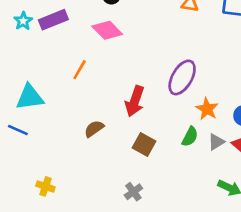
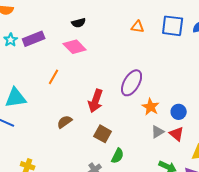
green semicircle: (190, 137) -> (118, 156), moved

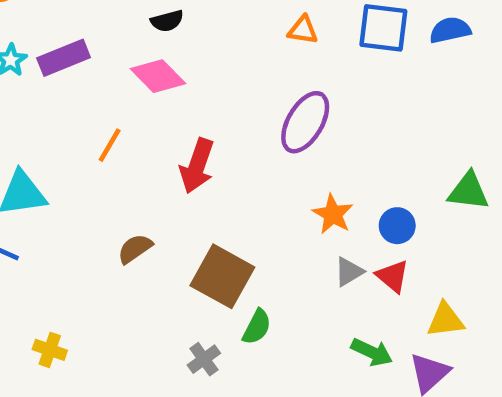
purple ellipse: (132, 83) -> (305, 122), moved
red arrow: (96, 101) -> (197, 166), moved
brown square: (103, 134) -> (222, 276), size x1.5

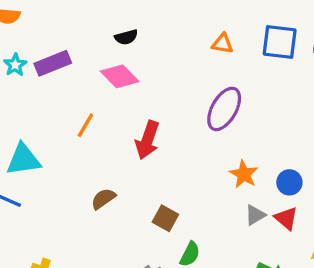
brown square: (222, 276) -> (165, 218), size x0.6

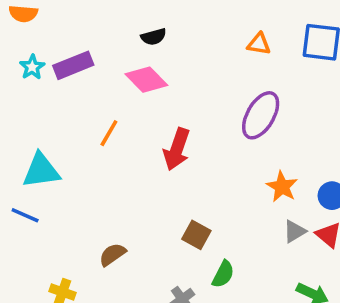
brown semicircle: (103, 199) -> (112, 255), moved

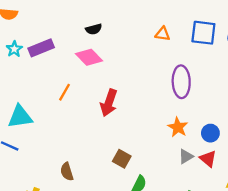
purple ellipse: (261, 115) -> (181, 82), moved, turned -32
brown semicircle: (112, 255) -> (67, 172), turned -72

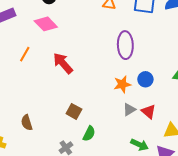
red arrow: (109, 103) -> (63, 63), turned 120
orange star: (178, 127) -> (122, 84), turned 30
blue circle: (210, 133) -> (145, 79), moved

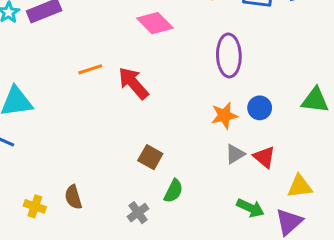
pink diamond: (46, 24) -> (155, 23), moved
orange line: (25, 54) -> (90, 69), moved, turned 42
brown semicircle: (27, 123) -> (73, 197), moved

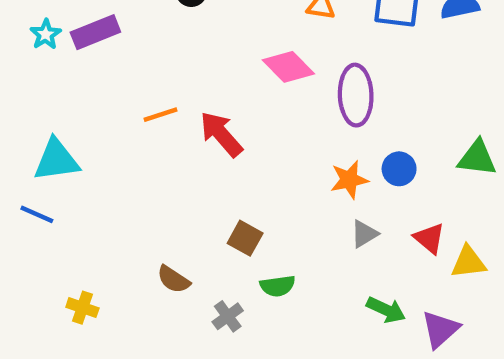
pink diamond: (155, 23) -> (288, 67), moved
red triangle: (264, 157) -> (429, 238), moved
yellow triangle: (300, 186) -> (468, 262), moved
green semicircle: (173, 191) -> (278, 286), turned 55
brown semicircle: (73, 197) -> (173, 279), moved, turned -40

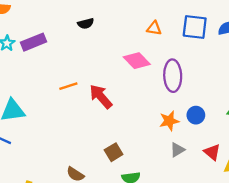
brown square: (245, 238) -> (114, 152), turned 30

